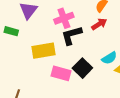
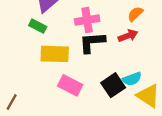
green rectangle: (11, 31) -> (38, 26), moved
black square: (82, 68) -> (113, 85), moved

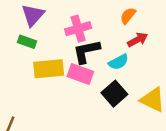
red arrow: (128, 36) -> (138, 40), moved
cyan semicircle: (132, 79) -> (118, 62), moved
pink rectangle: (70, 85) -> (80, 74), moved

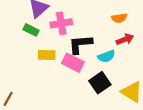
orange semicircle: (128, 16) -> (119, 18), turned -144
pink cross: (78, 29) -> (61, 23), moved
yellow rectangle: (49, 69) -> (47, 55), size x0.7

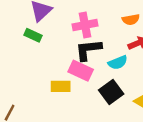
pink cross: (61, 23) -> (85, 25), moved
yellow rectangle: (47, 55) -> (61, 86), moved

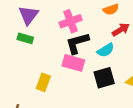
yellow rectangle: (61, 86) -> (43, 82), moved, turned -60
black square: (111, 92) -> (104, 78), turned 30

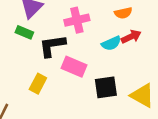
black L-shape: (77, 43) -> (52, 46), moved
cyan semicircle: (106, 50) -> (111, 43), moved

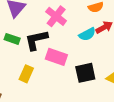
pink cross: (77, 20) -> (56, 16), turned -35
green rectangle: (24, 32) -> (12, 39), moved

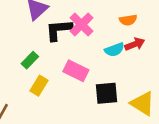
green rectangle: (12, 39) -> (30, 60), moved, turned -72
black L-shape: (36, 40) -> (59, 30), moved

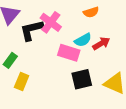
red arrow: (135, 44) -> (101, 44), moved
pink rectangle: (76, 71) -> (69, 53), moved

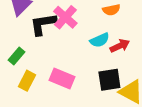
pink rectangle: (69, 53) -> (62, 79), moved
black square: (82, 79) -> (109, 80), moved

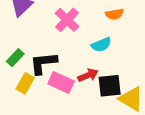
black L-shape: (43, 24) -> (43, 63), moved
red arrow: (120, 46) -> (88, 75), moved

